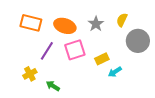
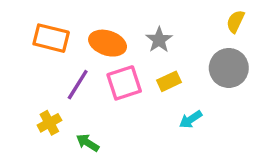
yellow semicircle: (122, 20) -> (235, 21), moved
yellow rectangle: (102, 59) -> (169, 81), moved

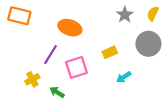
orange rectangle: (51, 38) -> (19, 16), moved
gray star: (159, 40) -> (125, 15), moved
pink square: (124, 83) -> (76, 67), moved

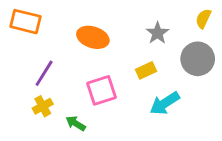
gray star: (125, 15) -> (157, 33), moved
purple line: (51, 55) -> (44, 73), moved
cyan arrow: (124, 77) -> (165, 103), size x1.5

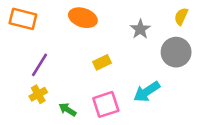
orange ellipse: (93, 37) -> (83, 18), moved
yellow rectangle: (146, 70) -> (102, 62), moved
pink square: (102, 90) -> (106, 104), moved

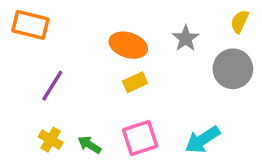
orange ellipse: (83, 18) -> (128, 45), moved
cyan arrow: (147, 92) -> (203, 140), moved
yellow cross: (38, 94) -> (51, 140), moved, turned -30

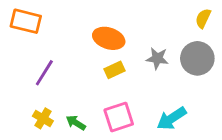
gray star: (186, 38) -> (157, 58), moved, turned -30

